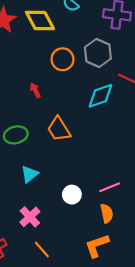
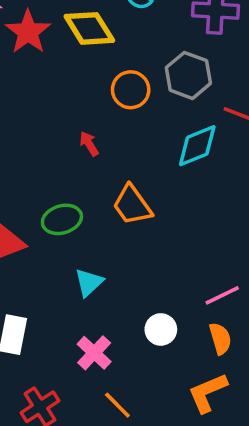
white circle: (72, 195) -> (161, 329), moved

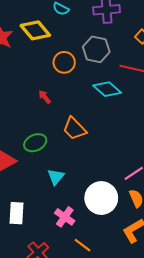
cyan diamond: (197, 146) -> (107, 89), turned 72
white circle: (161, 329) -> (101, 198), size x1.8

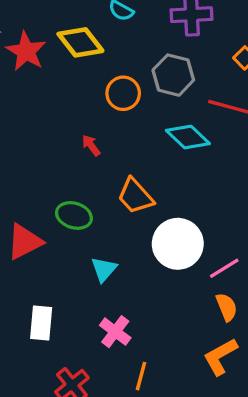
green ellipse: (35, 143) -> (74, 215), turned 40
white circle: (101, 198) -> (178, 244), moved
orange line: (82, 245) -> (141, 376), turned 66

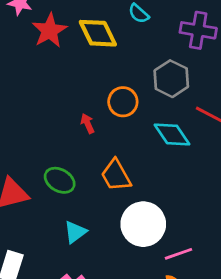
orange circle: (123, 93) -> (123, 102), moved

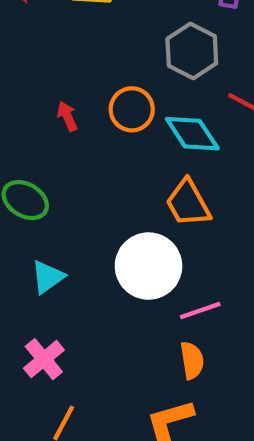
orange circle: (123, 102) -> (132, 109), moved
orange trapezoid: (116, 175) -> (188, 203), moved

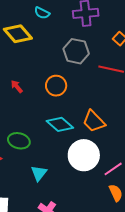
red arrow: (67, 116) -> (17, 86), moved
cyan diamond: (192, 134) -> (60, 124), moved

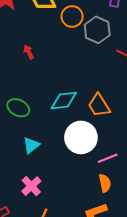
orange circle: (56, 86) -> (72, 16), moved
cyan diamond: (60, 124) -> (64, 101), turned -60

